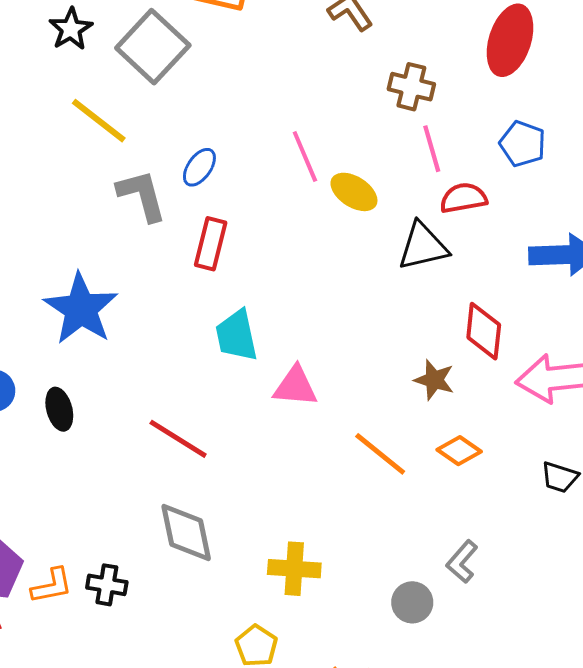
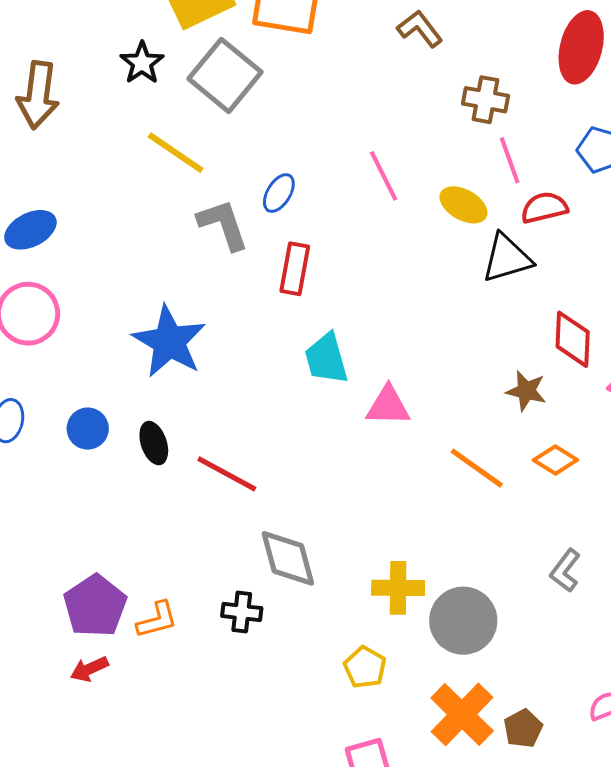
yellow ellipse: (354, 192) -> (463, 205), moved
red line: (178, 439) -> (227, 474), moved
black cross: (107, 585) -> (242, 612), moved
gray circle: (412, 602) -> (463, 621), moved, size x1.6

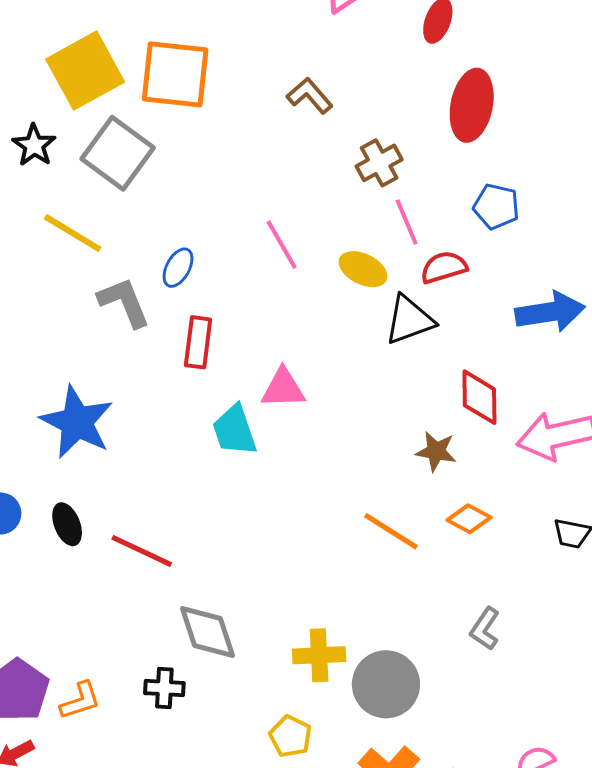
brown cross: (486, 100) -> (379, 163), turned -36
pink triangle: (388, 406) -> (283, 388), moved

